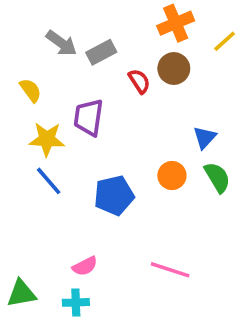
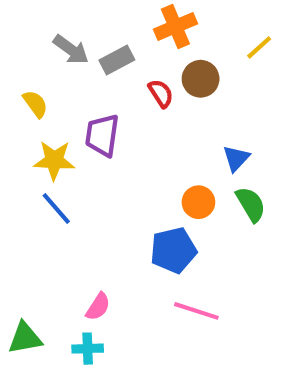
orange cross: (176, 23) -> (175, 26), moved
blue pentagon: (114, 195) -> (173, 250), moved
pink semicircle: (85, 266) -> (98, 307), turned -30

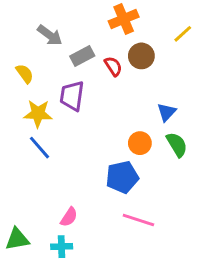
gray rectangle: (117, 60) -> (82, 56), moved

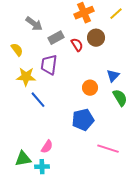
yellow line: (183, 34) -> (116, 14), moved
orange circle: (140, 143) -> (90, 88), moved
blue line: (39, 148) -> (38, 100), moved
pink line: (138, 220) -> (108, 149), moved
green triangle: (17, 239) -> (23, 159), moved

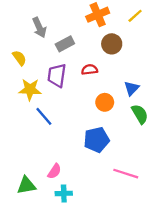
gray arrow: (34, 24) -> (39, 28), turned 30
red semicircle: (77, 45) -> (90, 70), moved, turned -64
cyan cross: (42, 167) -> (64, 193), moved

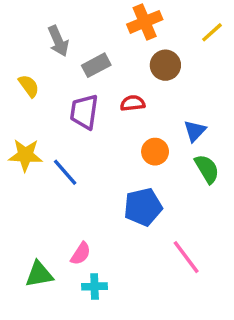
yellow line: (135, 16) -> (212, 32), moved
yellow star: (30, 89) -> (25, 155), moved
pink line: (126, 174) -> (186, 257), turned 35

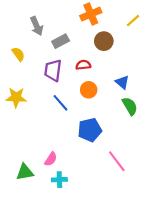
blue triangle: (195, 131) -> (122, 82), turned -32
orange circle: (155, 152) -> (89, 90), moved
blue line: (65, 172) -> (61, 103), moved

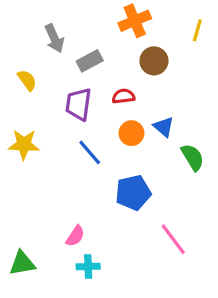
yellow line: (133, 21) -> (197, 30), turned -32
blue triangle: (122, 82) -> (164, 127), moved
green triangle: (25, 172) -> (22, 263), moved

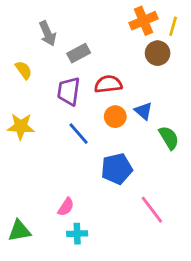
orange cross: (135, 21) -> (143, 21), moved
brown circle: (154, 61) -> (158, 53), moved
red semicircle: (123, 96) -> (108, 84), size x1.4

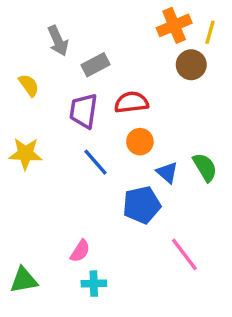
blue triangle: (143, 111) -> (167, 172), moved

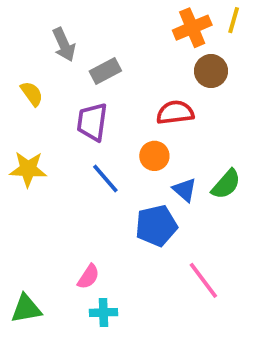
yellow line: (210, 32) -> (234, 20), moved
red semicircle: (131, 102) -> (175, 113), moved
green semicircle: (205, 167) -> (226, 184), turned 72

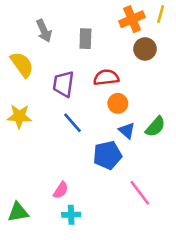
gray rectangle: (105, 71) -> (85, 39), moved, turned -60
yellow semicircle: (32, 94) -> (22, 64), size x1.5
red semicircle: (175, 113) -> (106, 77), moved
orange circle: (154, 156) -> (118, 103), moved

